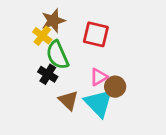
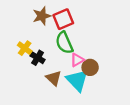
red square: (96, 34) -> (63, 19), moved, turned -36
yellow cross: (42, 36) -> (25, 48), moved
green semicircle: (57, 55) -> (64, 43), moved

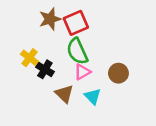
pink triangle: (77, 60) -> (82, 72), moved
brown circle: (90, 67) -> (118, 73), moved
cyan triangle: (77, 80) -> (93, 96), size x0.6

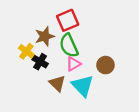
brown star: (50, 19) -> (45, 36), moved
cyan triangle: (93, 96) -> (83, 86), size x1.5

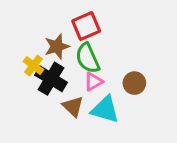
black cross: (40, 62) -> (51, 79), size x1.5
cyan triangle: (83, 86) -> (105, 109), turned -30

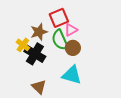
pink triangle: (93, 82) -> (71, 30), moved
brown circle: (134, 83) -> (73, 48), moved
brown triangle: (73, 106) -> (39, 87), moved

